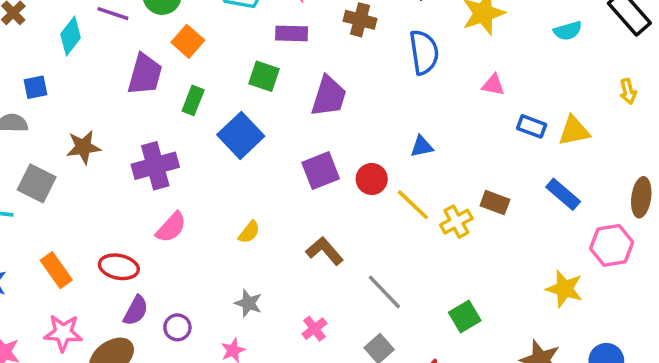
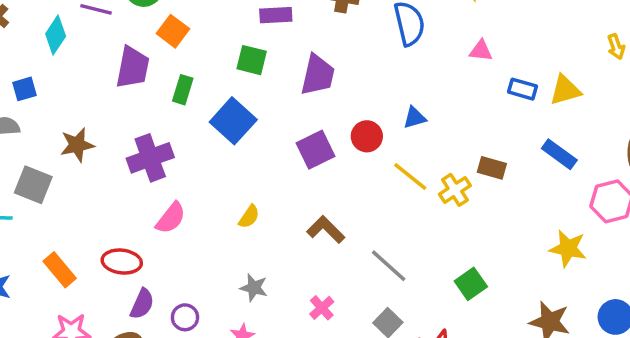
red circle: (372, 179) -> (367, 136), moved

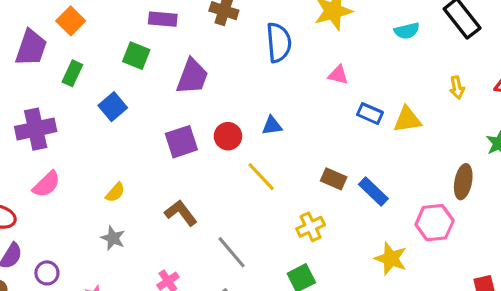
blue square: (233, 121) -> (113, 107), size x0.7
blue rectangle: (559, 154) -> (373, 192), moved
yellow cross: (455, 190) -> (311, 227), moved
gray star: (254, 288) -> (113, 238), moved

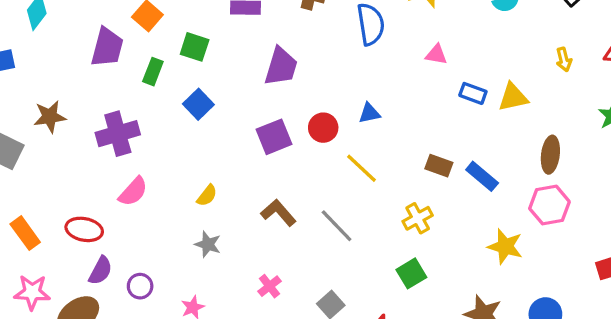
green square: (136, 56) -> (195, 47), moved
brown ellipse: (463, 182) -> (550, 155), moved
gray line: (232, 252) -> (337, 226), moved

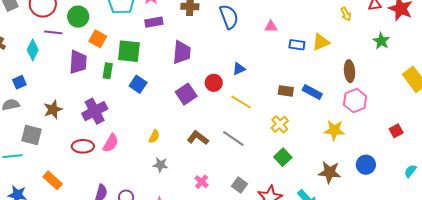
green square: (195, 47) -> (129, 51), size x1.4
red ellipse: (84, 229) -> (83, 146), moved

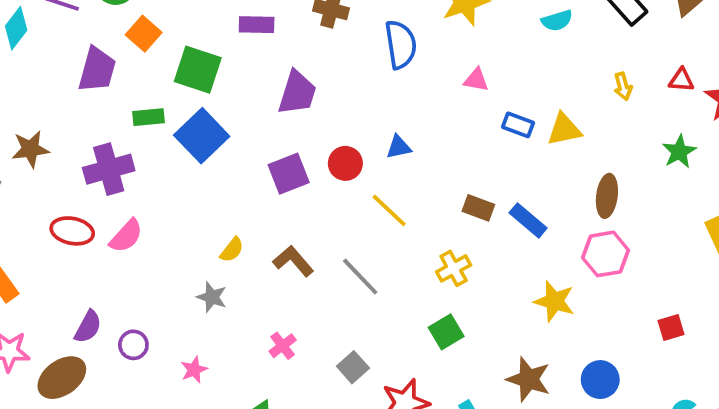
green rectangle: (108, 71) -> (149, 117), moved, turned 63
blue square: (138, 84) -> (202, 136), size x1.5
yellow semicircle: (154, 136) -> (232, 250), moved

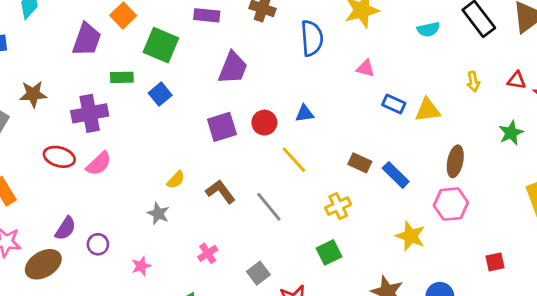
blue square: (202, 136) -> (160, 94), size x0.6

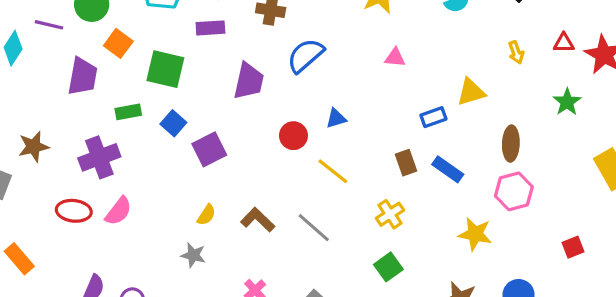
blue semicircle: (312, 38) -> (305, 55), moved, turned -117
blue rectangle: (394, 104) -> (433, 117), moved, turned -35
purple square: (222, 127) -> (209, 149), moved
brown rectangle: (360, 163) -> (406, 163), turned 55

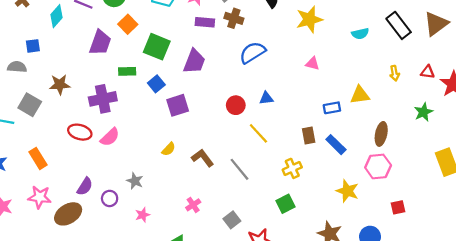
purple rectangle: (210, 28) -> (205, 22), moved
purple trapezoid: (249, 81) -> (194, 61), moved
red square: (573, 247) -> (398, 207), moved
gray star: (193, 255) -> (135, 181), moved

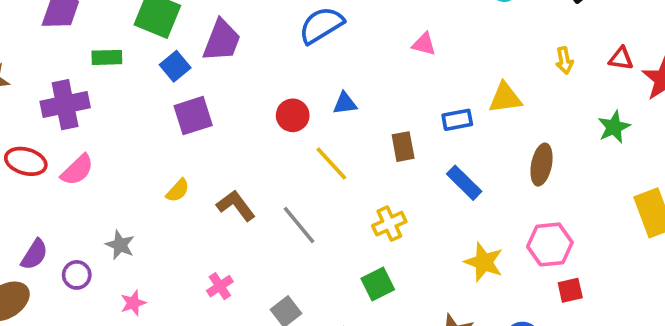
blue square: (156, 84) -> (175, 66), moved
brown rectangle: (309, 135) -> (403, 147), moved
pink hexagon: (378, 166) -> (550, 244), moved

